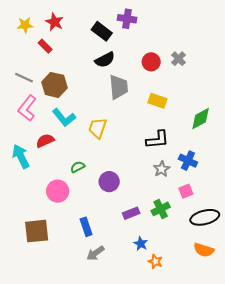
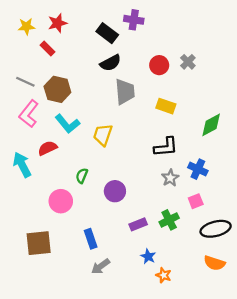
red star: (54, 22) -> (57, 23), turned 30
green semicircle: (78, 167) -> (82, 176), turned -40

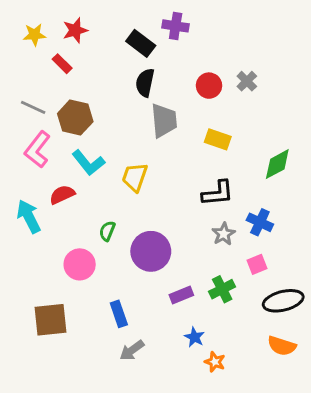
black semicircle: (111, 63) -> (145, 83), turned 130
purple circle: (115, 191) -> (151, 251), size x1.4

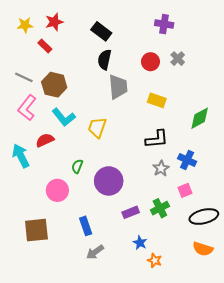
purple cross: (176, 26) -> (164, 24), moved

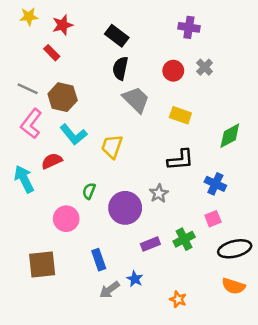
yellow star: (25, 25) -> (29, 17), moved
gray trapezoid: (118, 87) -> (136, 100), turned -40
gray star: (161, 168) -> (159, 193), moved
blue star: (140, 243) -> (135, 279), moved

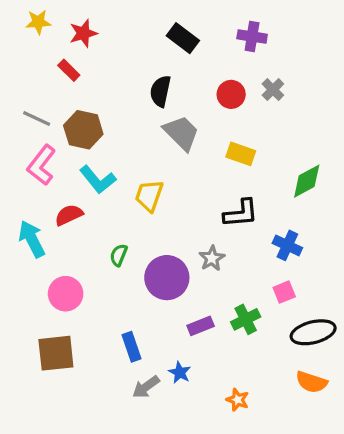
black rectangle: (117, 36) -> (183, 38), moved
pink circle: (66, 219) -> (66, 294), moved

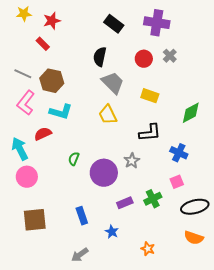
purple cross: (252, 37) -> (157, 23), size x1.4
cyan L-shape: (98, 180) -> (61, 112), turned -35
yellow trapezoid: (149, 196) -> (108, 115), moved, turned -45
pink circle: (66, 294) -> (27, 177), moved
gray arrow: (146, 387) -> (80, 255), moved

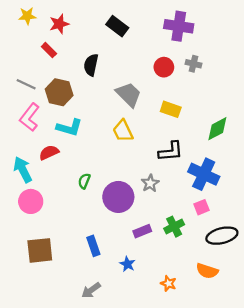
black rectangle: (114, 24) -> (117, 26), moved
gray cross: (170, 56) -> (193, 64), turned -32
black semicircle: (100, 57) -> (91, 65), moved
blue cross: (179, 153) -> (204, 174), size x1.5
orange semicircle: (194, 238) -> (207, 271), moved

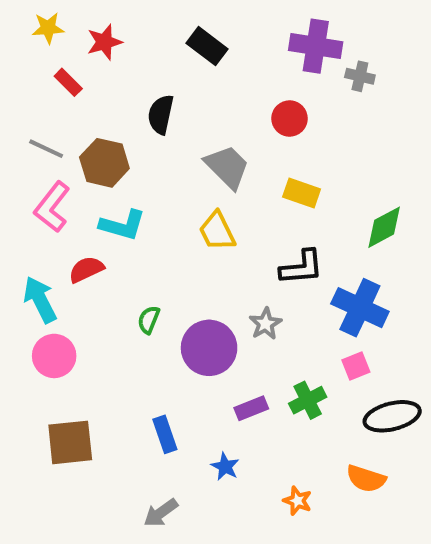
red rectangle: (49, 50) -> (68, 82), moved
gray cross: (193, 64) -> (360, 76), moved

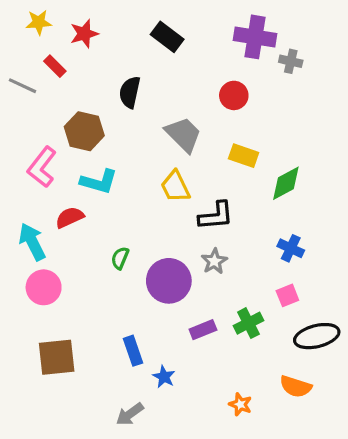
gray line: (46, 149) -> (22, 86), moved
green diamond: (384, 227) -> (286, 183), moved
black L-shape: (302, 267) -> (216, 216), moved
blue cross: (360, 308) -> (291, 248), size x0.6
blue star: (225, 467) -> (164, 377), moved

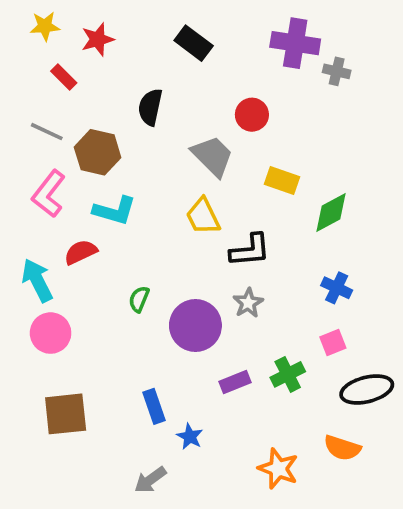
gray line: (22, 86) -> (47, 132), moved
red circle: (234, 95) -> (252, 115), moved
orange star: (240, 404) -> (278, 469), size x1.5

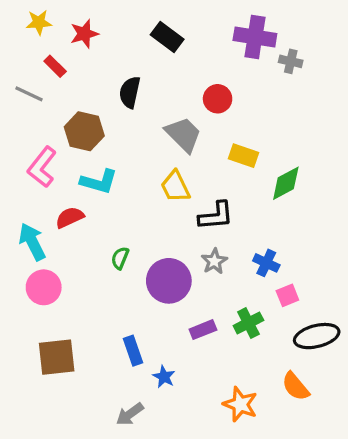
gray line: (47, 132) -> (29, 94), moved
blue cross: (337, 288) -> (266, 263), moved
orange semicircle: (342, 448) -> (296, 386), turned 32

